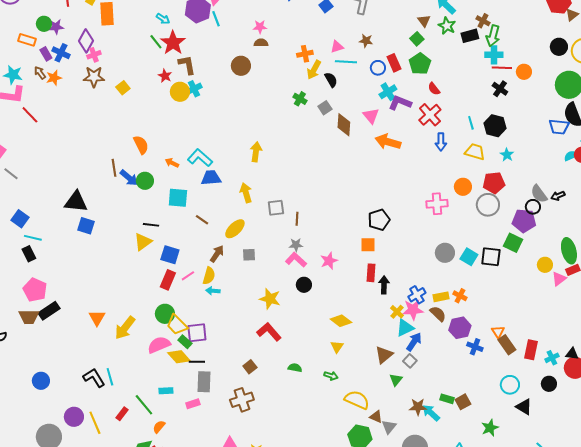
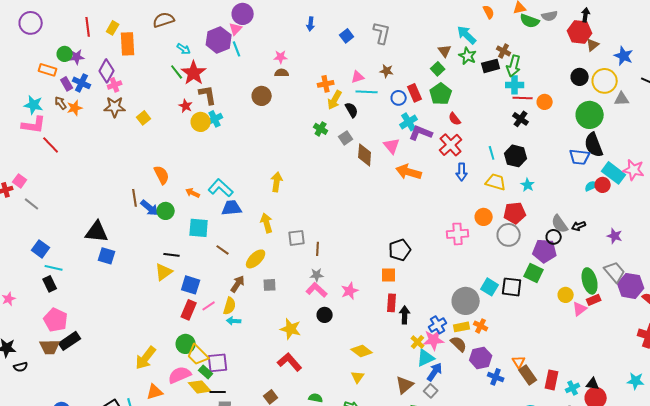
gray circle: (445, 253) -> (466, 301), moved, size x1.4
orange triangle: (97, 318) -> (155, 392), moved, turned 42

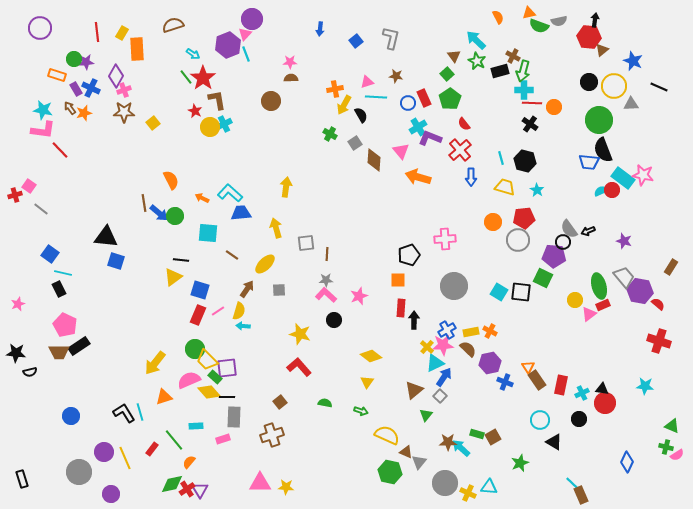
pink cross: (458, 234) -> (445, 239), moved
gray circle: (466, 301) -> (454, 286), moved

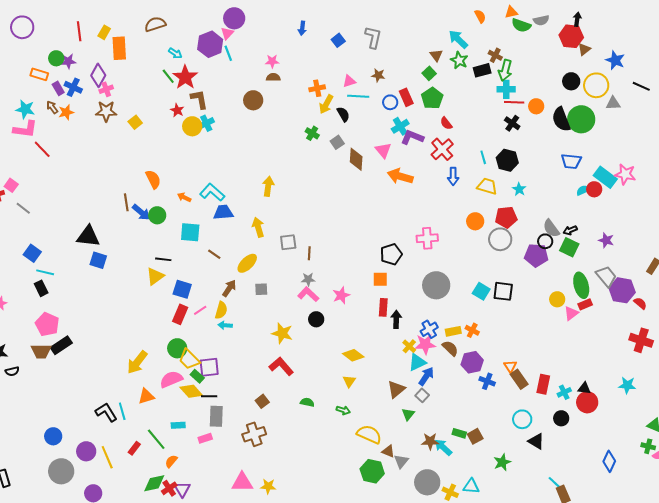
black semicircle: (603, 150) -> (561, 119), moved
green square: (543, 278) -> (569, 247), moved
blue circle: (71, 416) -> (53, 436), moved

